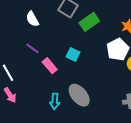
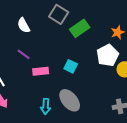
cyan square: (73, 54) -> (71, 66), moved
pink rectangle: (50, 66) -> (41, 71), turned -56

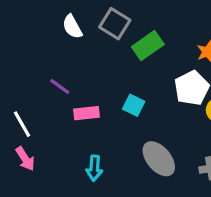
white semicircle: (24, 25) -> (72, 27), moved
gray ellipse: (70, 100) -> (159, 159), moved

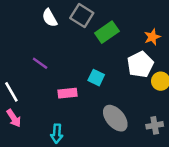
pink rectangle: (86, 113) -> (68, 93), moved
cyan arrow: (94, 168) -> (57, 134), moved

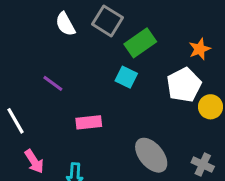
cyan square: (96, 78) -> (126, 77), moved
pink arrow: (14, 118) -> (34, 161), moved
gray cross: (155, 125) -> (203, 165), turned 35

